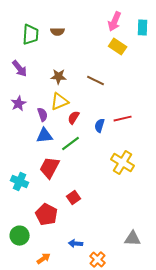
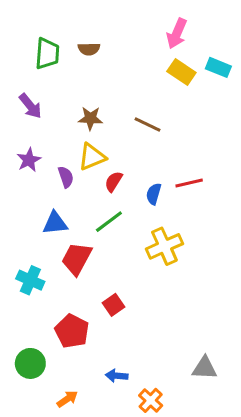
cyan rectangle: (143, 28) -> (218, 67), moved, turned -70
blue triangle: (45, 136) -> (55, 223), moved
yellow cross: (123, 163) -> (164, 246), moved, turned 35

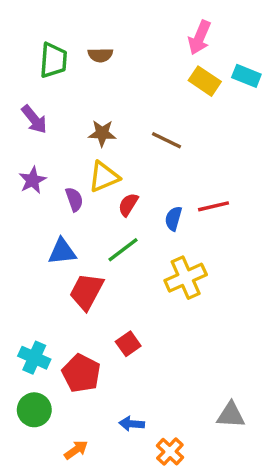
cyan cross: (30, 280) -> (34, 358), moved

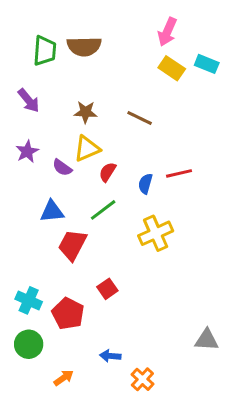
brown semicircle: (100, 55) -> (84, 46), size x1.6
purple semicircle: (74, 199) -> (62, 168), turned 144
gray triangle: (231, 415) -> (207, 340), moved

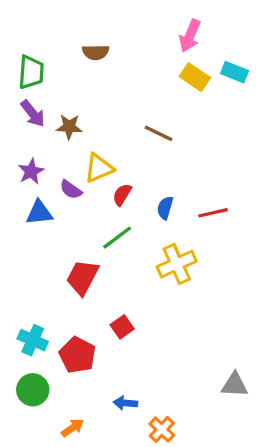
brown semicircle: (84, 46) -> (96, 52), size x0.7
green trapezoid: (45, 51) -> (31, 72), moved
brown star: (86, 112) -> (69, 127), moved
red line: (179, 173) -> (213, 213), moved
blue triangle: (52, 211) -> (39, 213), moved

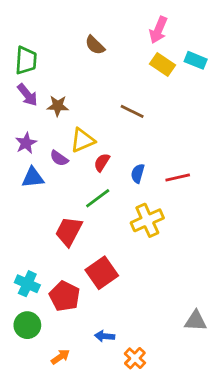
brown semicircle: (96, 52) -> (95, 45), moved, turned 45
red square: (122, 327) -> (102, 273), size x1.6

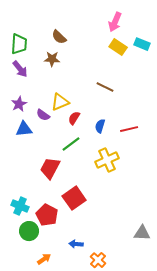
brown semicircle: (95, 45) -> (59, 37), moved
brown star: (58, 106) -> (52, 59), moved
brown line: (132, 111) -> (105, 87), moved
green circle: (27, 325) -> (29, 231), moved

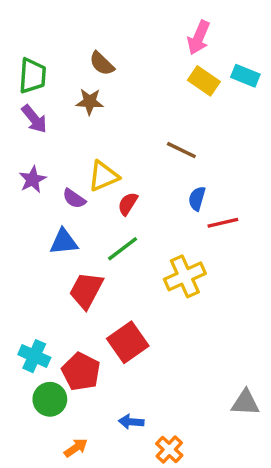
blue semicircle: (100, 126) -> (197, 199), moved
blue triangle: (24, 129) -> (64, 242), moved

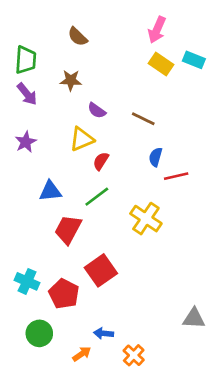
brown semicircle: (102, 64) -> (78, 37), moved
purple semicircle: (74, 199) -> (97, 110), moved
yellow cross: (185, 276) -> (146, 219), turned -32
green circle: (50, 399) -> (39, 333), moved
orange arrow: (76, 448) -> (82, 354), moved

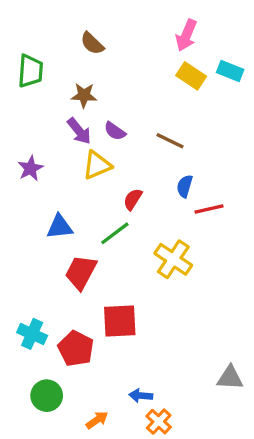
purple arrow: (27, 94) -> (79, 131), moved
red semicircle: (101, 161) -> (133, 199), moved
red square: (101, 270) -> (120, 321), turned 32
blue arrow: (104, 333) -> (141, 396), moved

